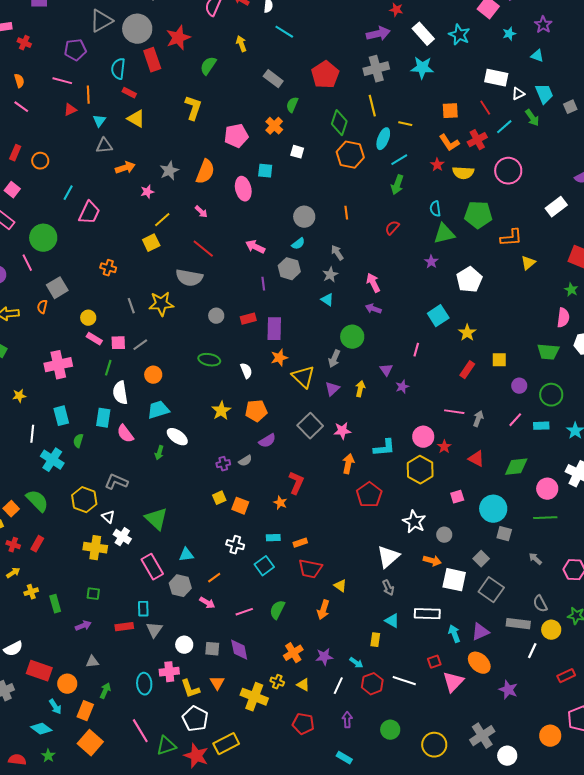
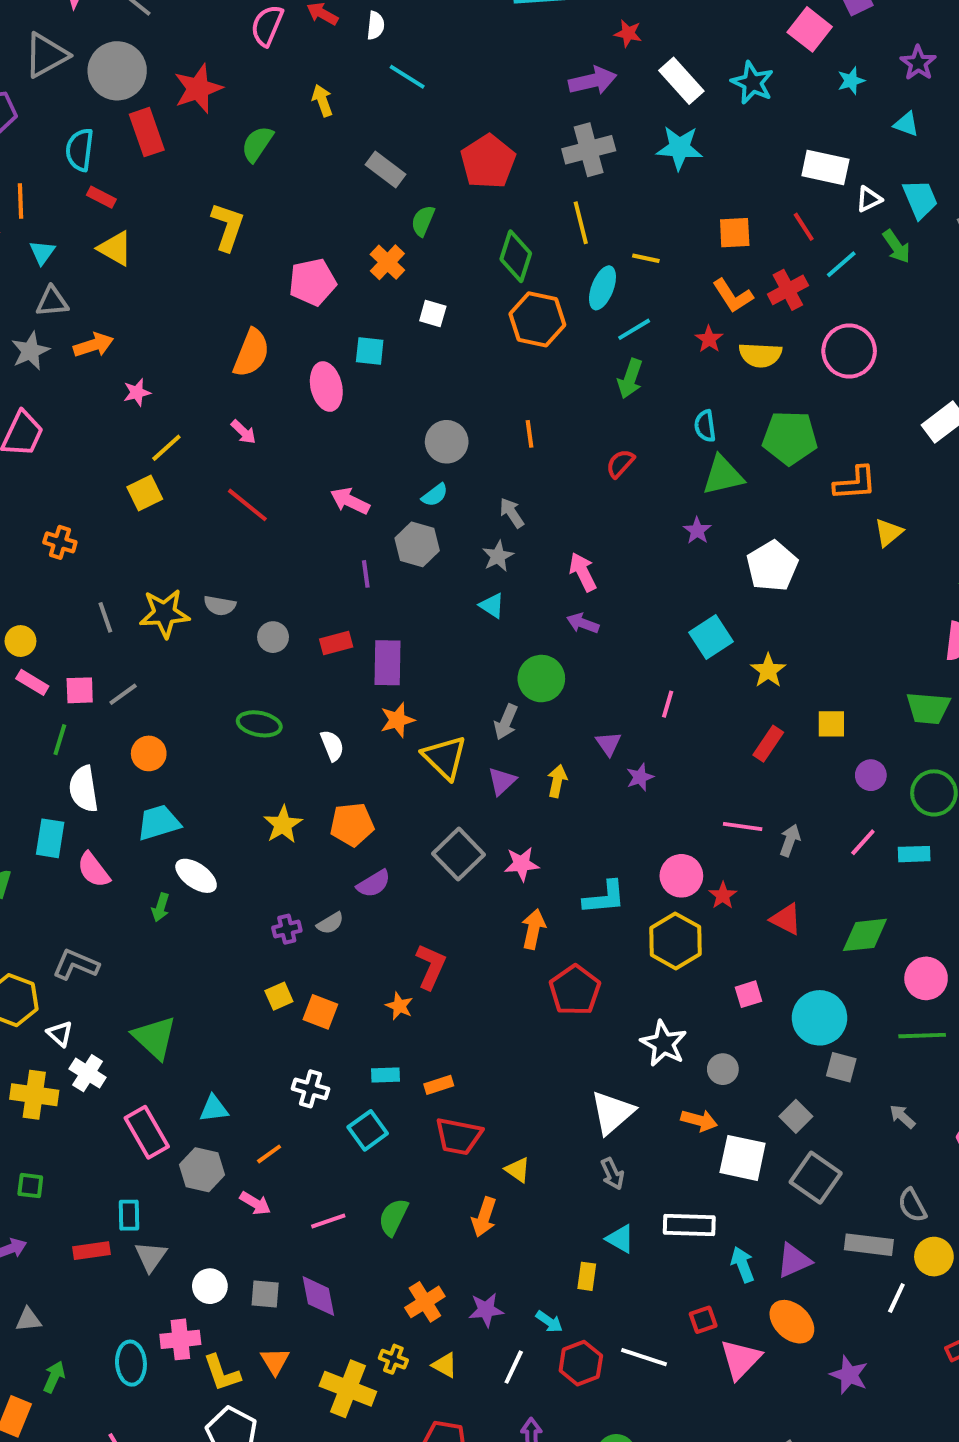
gray star: (169, 171) -> (30, 351), moved
gray semicircle: (189, 278) -> (220, 606), moved, size x0.6

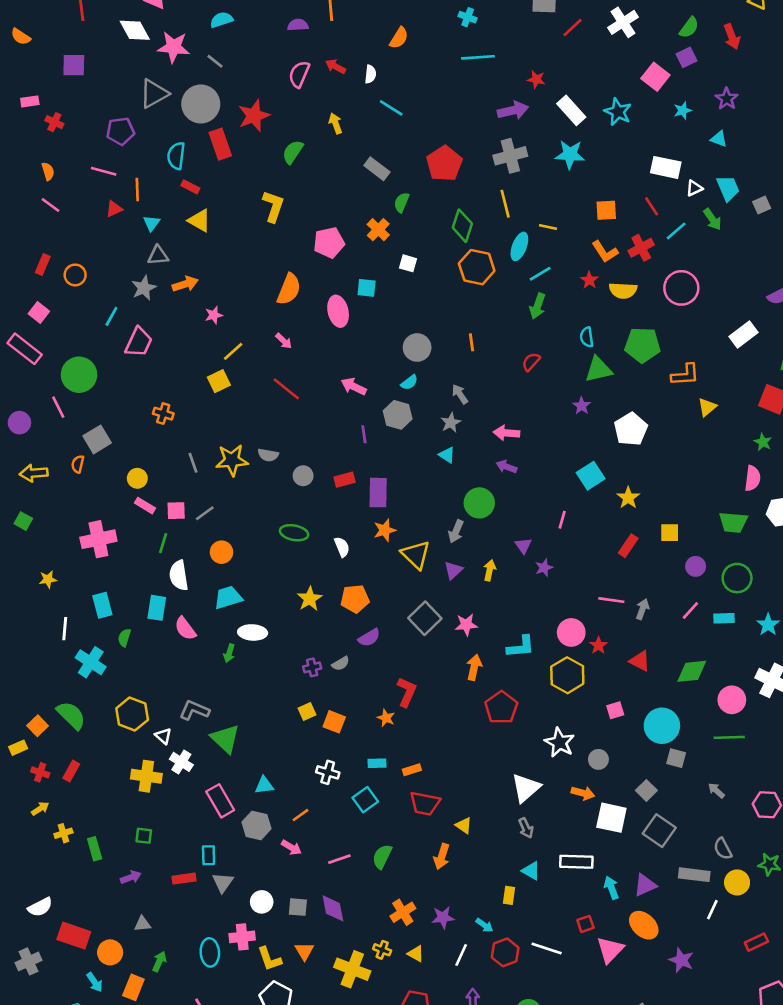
pink arrow: (583, 572) -> (506, 433), turned -60
white ellipse: (196, 876) -> (253, 632), turned -32
gray L-shape: (76, 965) -> (194, 710), moved

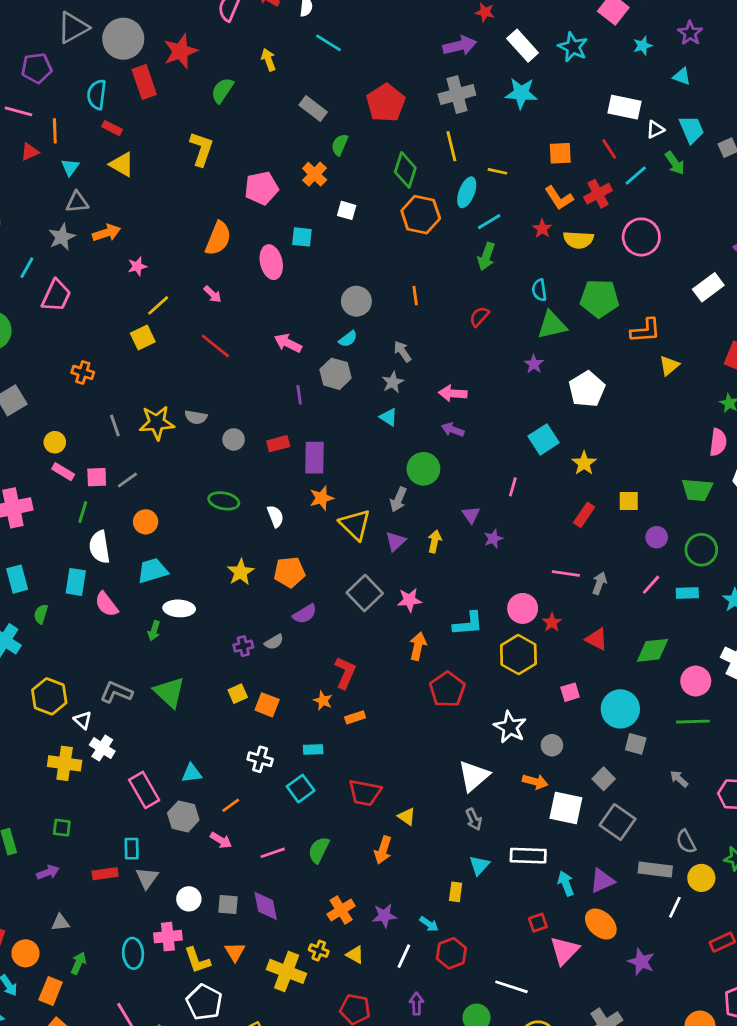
green triangle: (225, 739) -> (169, 692), moved
orange rectangle: (412, 770) -> (355, 717), moved
cyan triangle: (531, 871) -> (479, 865), turned 42
white line: (547, 949) -> (511, 987), moved

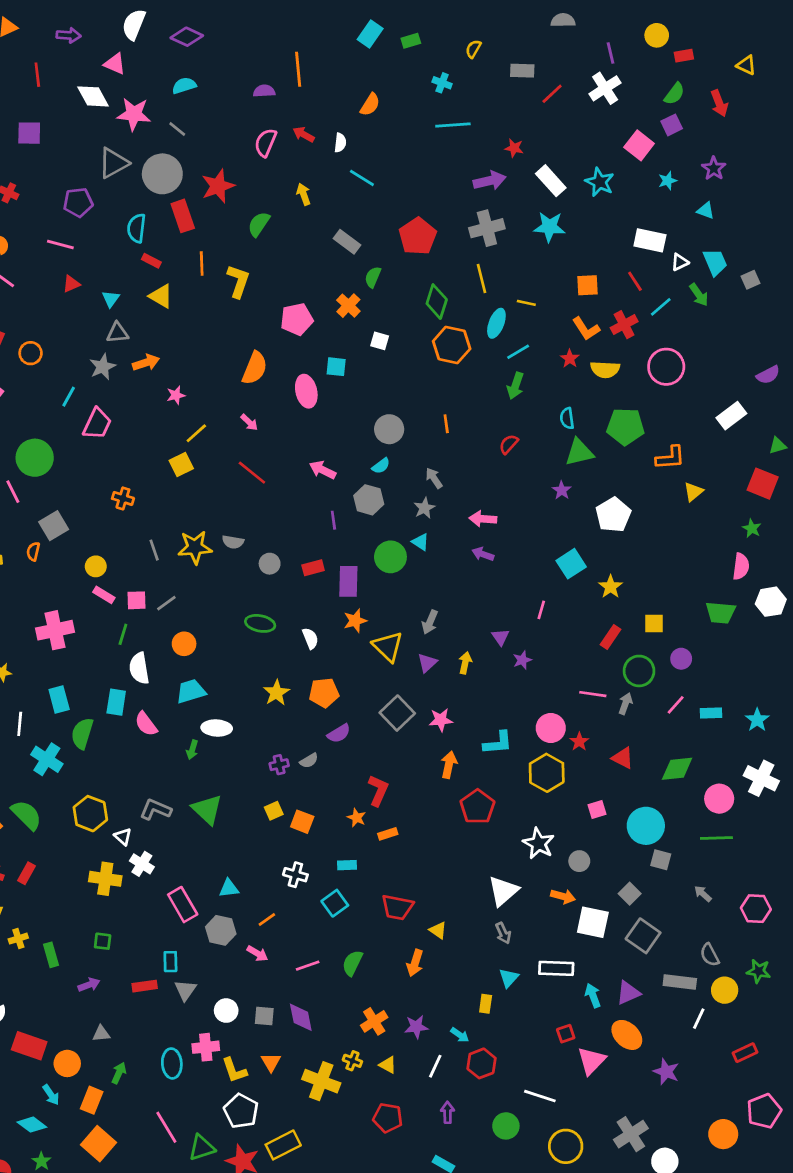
orange line: (55, 131) -> (202, 263), moved
green circle: (423, 469) -> (390, 557), moved
green circle: (701, 550) -> (639, 671), moved
green semicircle: (41, 614) -> (82, 733), size x1.6

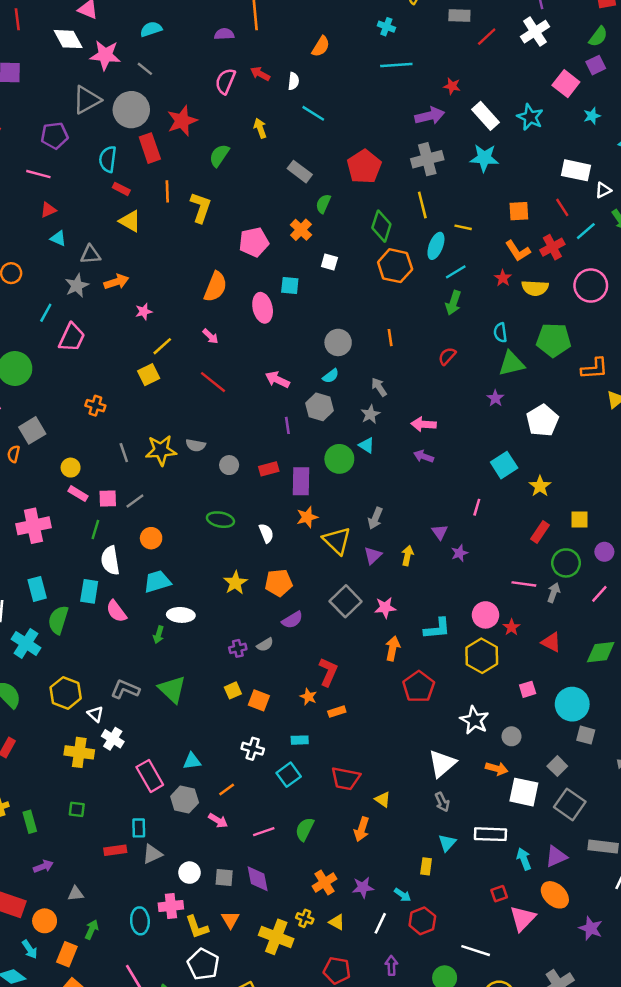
cyan triangle: (111, 299) -> (58, 238), moved, turned -42
purple arrow: (89, 985) -> (43, 866), moved
gray triangle: (185, 990) -> (152, 854), turned 30

